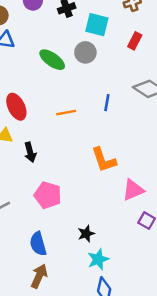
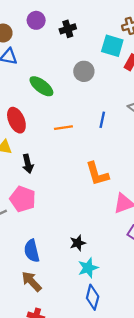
cyan square: (97, 25) -> (112, 46), moved
green ellipse: (52, 60) -> (41, 86), moved
pink pentagon: (48, 195) -> (23, 199), moved
brown arrow: (39, 276) -> (31, 281), turned -70

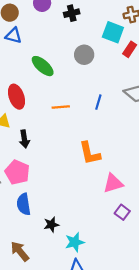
black star: (78, 243) -> (51, 225), moved
blue semicircle: (32, 251) -> (24, 204), moved

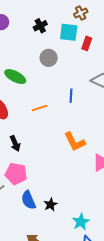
black cross: (72, 13) -> (40, 26), moved
black star: (51, 225) -> (51, 204), moved

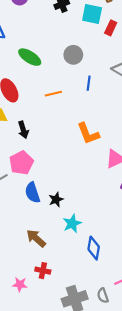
gray circle: (49, 58) -> (73, 55), moved
pink pentagon: (16, 174) -> (21, 163), turned 30
cyan star: (81, 222) -> (72, 223), moved

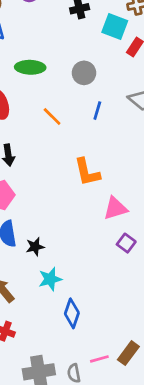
green ellipse: (30, 57) -> (30, 67), turned -40
orange line: (53, 94) -> (52, 116), turned 49

